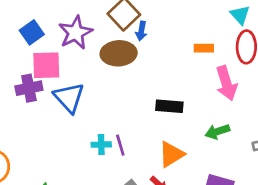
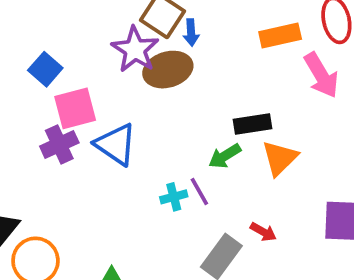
purple star: (76, 33) -> (135, 49), moved
orange rectangle: (204, 48) -> (280, 36), size x1.5
green arrow: (217, 132) -> (225, 156), moved
orange triangle: (171, 154) -> (280, 158), moved

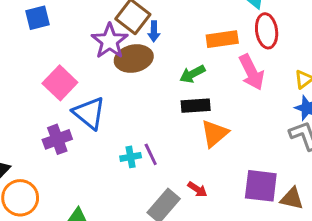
blue square: (45, 69) -> (38, 18), moved, turned 30
pink square: (75, 108) -> (60, 83), turned -36
purple cross: (59, 144) -> (57, 139), moved
green arrow: (225, 156) -> (192, 74), moved

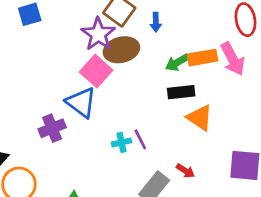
blue arrow: (154, 31) -> (156, 22), moved
orange rectangle: (222, 39) -> (203, 58), moved
pink square: (60, 83) -> (96, 71), moved
orange triangle: (215, 133) -> (200, 118), turned -44

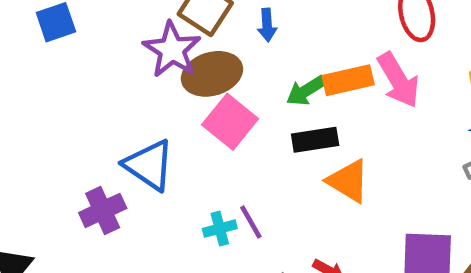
pink square: (96, 71) -> (230, 122), moved

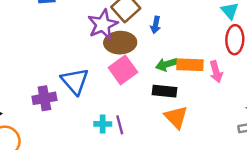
pink arrow: (398, 80) -> (216, 72), size x0.7

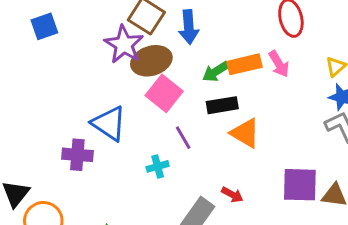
blue arrow: (156, 25) -> (189, 27), size x1.5
purple cross: (44, 98) -> (77, 155), turned 30
purple line: (120, 125) -> (183, 138), moved

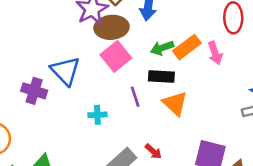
orange rectangle: (244, 64) -> (187, 47), turned -36
purple line: (183, 138) -> (135, 97), moved

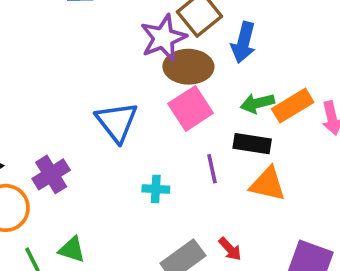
purple cross: (34, 91) -> (51, 174), moved, turned 35
orange triangle: (175, 103) -> (268, 184), turned -36

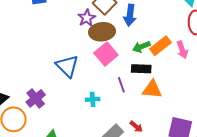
purple star: (163, 38) -> (87, 18), size x0.7

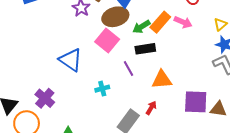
brown ellipse: (102, 32) -> (115, 17), moved
pink arrow: (182, 50) -> (183, 22), turned -36
orange triangle: (152, 89) -> (162, 80), moved
red arrow: (136, 127) -> (151, 108), turned -88

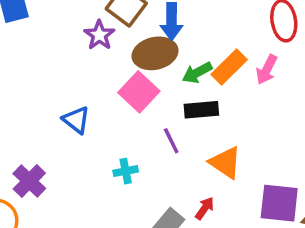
pink arrow: (183, 22) -> (267, 70), turned 90
blue triangle: (71, 60) -> (76, 120), size x0.7
orange triangle: (162, 80) -> (225, 163), turned 35

